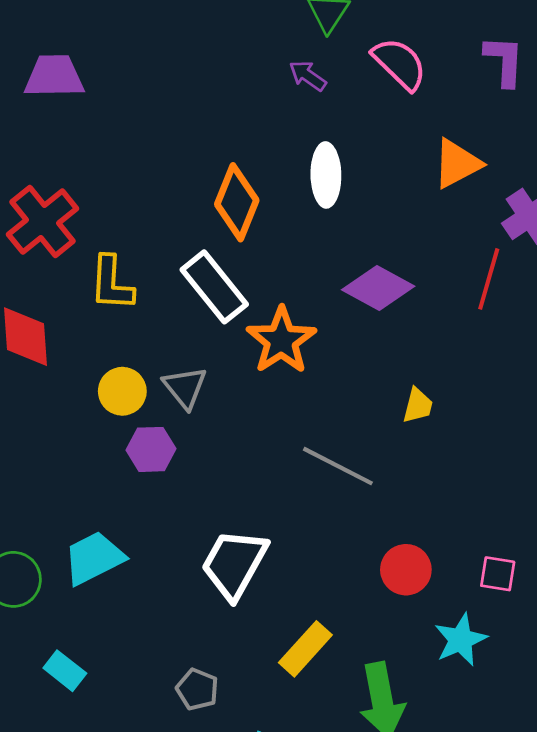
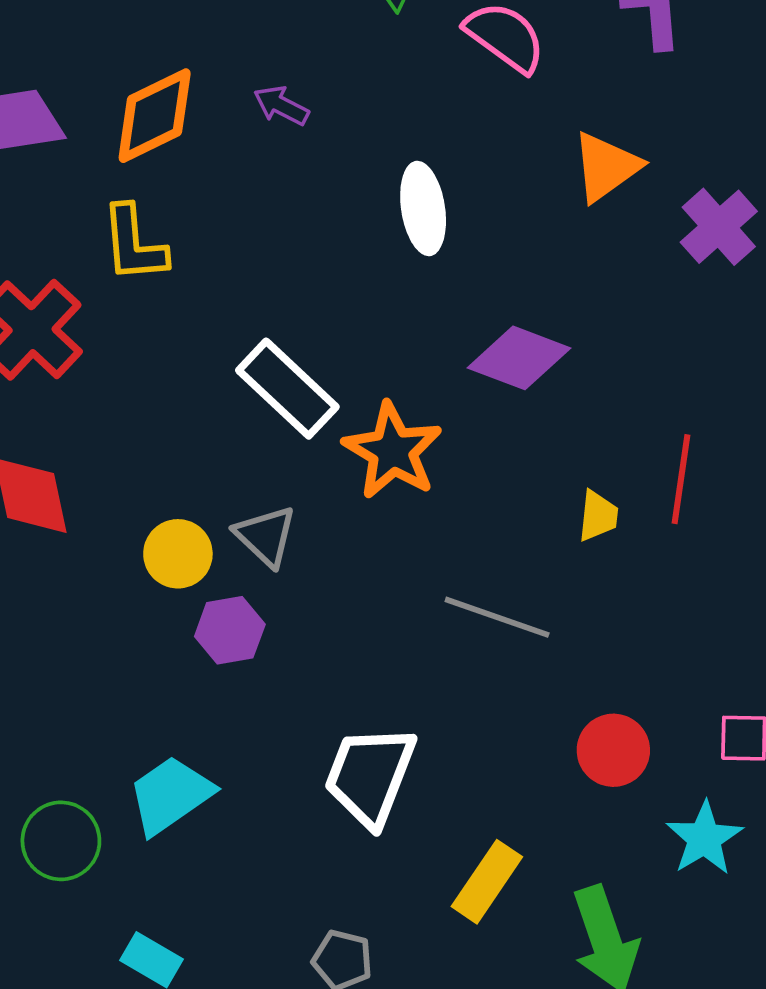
purple arrow: (308, 76) -> (281, 106), moved
orange diamond: (237, 202) -> (155, 116), moved, turned 50
red line: (489, 279) -> (681, 479), moved
yellow L-shape: (112, 283) -> (134, 244), moved

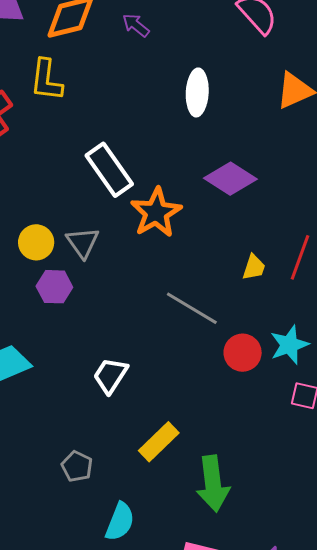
red circle: (613, 750) -> (243, 353), moved
white trapezoid: (370, 776) -> (110, 375), size x0.7
cyan star: (704, 838) -> (289, 345), moved

